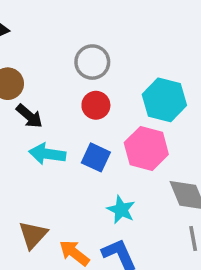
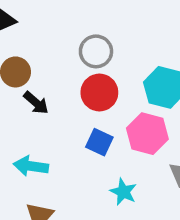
red circle: (96, 105) -> (99, 93), size x1.4
cyan arrow: (47, 154) -> (31, 166), moved

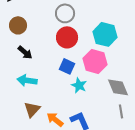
black arrow: (36, 103) -> (25, 52), moved
cyan star: (123, 192) -> (79, 85), moved

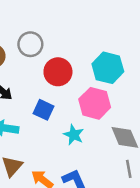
gray circle: (65, 13) -> (30, 44), moved
blue square: (67, 66) -> (44, 110), moved

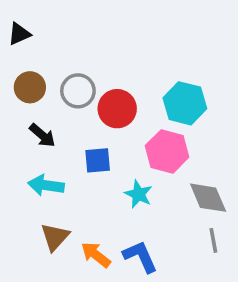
gray circle: (30, 44) -> (78, 91), moved
blue square: (44, 110) -> (98, 160), turned -30

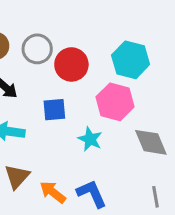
gray line: (213, 240) -> (155, 197), moved

